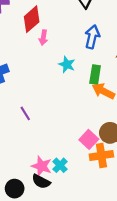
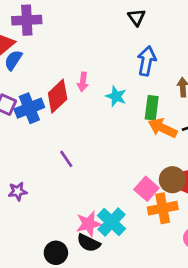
red diamond: (32, 19) -> (58, 96), moved
pink arrow: (43, 38) -> (83, 82), moved
cyan cross: (60, 165) -> (112, 222), size x1.5
pink star: (42, 166) -> (89, 224), turned -30

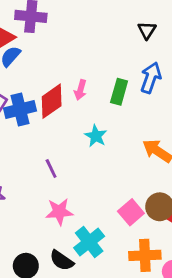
cyan star: (116, 96) -> (96, 136), moved
green rectangle: (152, 108) -> (119, 92), moved
orange cross: (163, 208) -> (145, 255), moved
pink star: (89, 224) -> (59, 212), moved

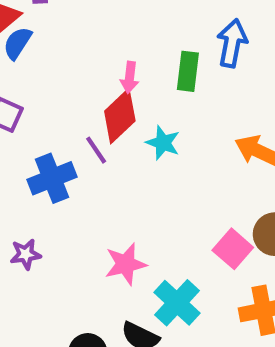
red diamond: (52, 101) -> (120, 116), moved
blue cross: (20, 109) -> (52, 178), moved
purple line: (51, 169) -> (96, 150), moved

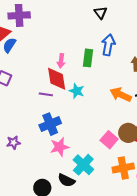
red diamond: (120, 116) -> (57, 79), turned -55
purple line: (96, 150) -> (46, 94), turned -48
blue cross: (52, 178) -> (50, 124), moved

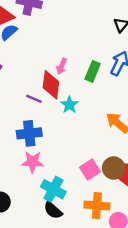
cyan cross: (83, 165) -> (53, 189), turned -30
black semicircle: (66, 180) -> (53, 210), moved

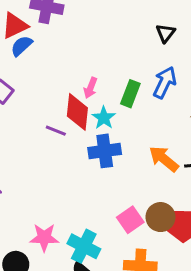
cyan star: (69, 105) -> (104, 118), moved
blue cross: (29, 133) -> (105, 151), moved
pink star: (32, 162) -> (44, 237), moved

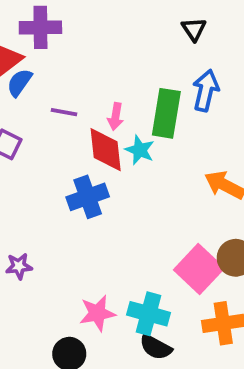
green rectangle: (130, 94) -> (166, 113), size x1.4
purple line: (56, 131) -> (64, 112), moved
blue cross: (105, 151) -> (88, 197), moved
pink square: (130, 220) -> (199, 269), size x1.4

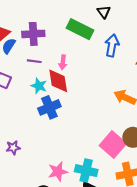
purple cross: (40, 27) -> (33, 34), moved
green rectangle: (166, 113) -> (80, 29), moved, turned -70
cyan star: (140, 150) -> (39, 86), moved

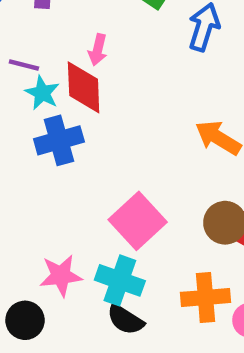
purple line: (34, 61) -> (24, 65), moved
pink square: (113, 144) -> (138, 221), moved

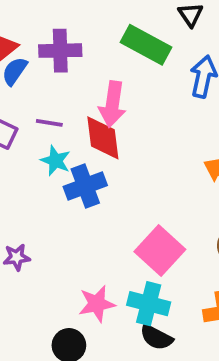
pink arrow: (98, 50) -> (112, 104), size x1.6
cyan star: (42, 93) -> (56, 161), moved

